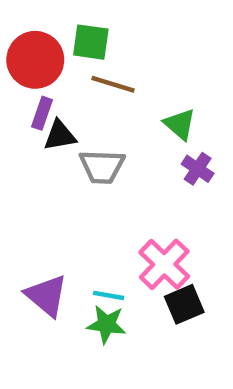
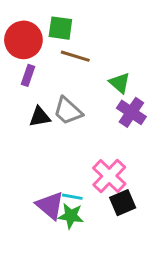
black triangle: (60, 135) -> (40, 117), moved
gray trapezoid: (102, 167) -> (68, 111), turned 40
purple cross: (198, 169) -> (131, 112), size x1.4
purple triangle: (46, 295) -> (50, 206), moved

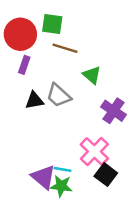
green triangle: (120, 83) -> (92, 75), moved
purple cross: (131, 112) -> (114, 111), moved
black square: (123, 203) -> (106, 175), turned -30

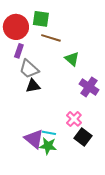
gray trapezoid: (59, 95) -> (29, 69), moved
black triangle: (34, 101) -> (33, 86), moved
pink cross: (94, 152) -> (74, 119), size x0.7

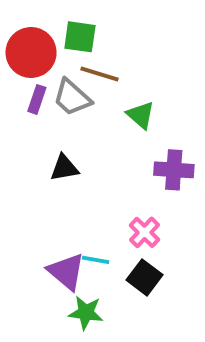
gray trapezoid: (29, 69) -> (72, 97), moved
purple cross: (89, 87) -> (174, 170), turned -30
black square: (83, 137) -> (144, 277), moved
green star: (48, 146) -> (86, 313), moved

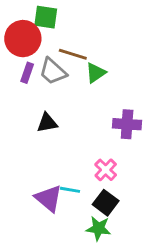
green square: (80, 37) -> (46, 17), moved
green triangle: (141, 115) -> (96, 73), moved, turned 45
green star: (86, 313) -> (98, 228), moved

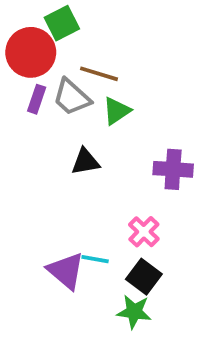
green square: (46, 17) -> (62, 23), turned -35
green triangle: (96, 73) -> (117, 111), moved
black triangle: (47, 123) -> (85, 162), moved

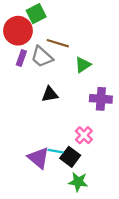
green triangle: (117, 111) -> (83, 65), moved
black square: (144, 277) -> (70, 157), moved

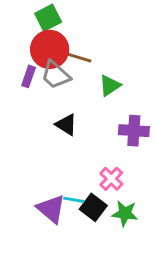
red circle: (18, 31) -> (50, 49), moved
black triangle: (50, 94) -> (66, 125), turned 42
green star: (78, 182) -> (125, 213), moved

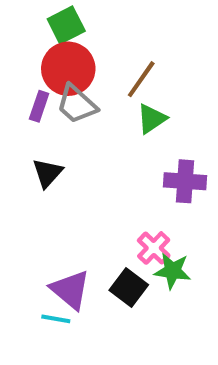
brown line: (77, 57) -> (141, 79), moved, turned -72
black triangle: (66, 125) -> (47, 173), moved, turned 40
cyan line: (74, 200) -> (56, 319), moved
green star: (125, 213) -> (172, 271), moved

